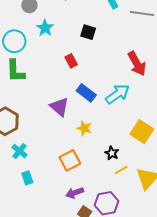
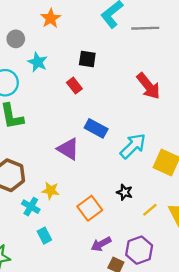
red rectangle: (71, 61) -> (74, 86), moved
cyan arrow: (118, 94) -> (133, 146), moved
yellow star: (84, 128) -> (51, 191), moved
black star: (112, 153) -> (125, 192), moved

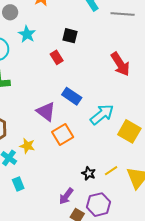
black star: (125, 192) -> (89, 173), moved
orange square: (90, 208) -> (63, 134), moved
purple arrow: (101, 244) -> (66, 196), turned -30

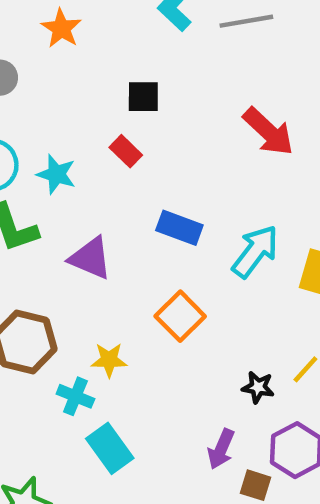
cyan star: (27, 34) -> (56, 174), moved
purple triangle: (46, 112) -> (91, 258), moved
cyan rectangle: (18, 184) -> (110, 448), size x1.5

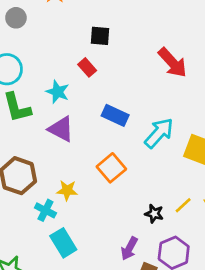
cyan star: (56, 174) -> (58, 92), moved

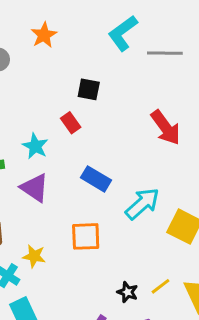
orange square: (111, 168) -> (86, 236), turned 32

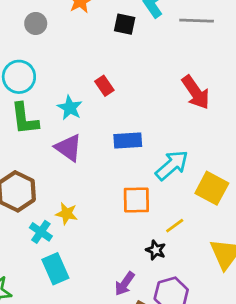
black square: (89, 89) -> (125, 24), moved
blue rectangle: (96, 179) -> (128, 141), turned -36
orange square: (86, 236) -> (136, 200), moved
yellow line: (160, 286) -> (175, 226), moved

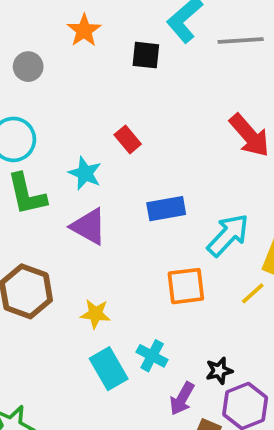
yellow line: (175, 226) -> (253, 293), moved
cyan cross: (41, 232) -> (152, 356), moved
black star: (156, 250) -> (219, 371), moved, turned -30
cyan rectangle: (55, 269) -> (109, 369), moved

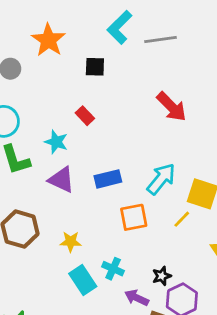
orange star: (84, 30) -> (48, 40), size x1.4
black square: (146, 55) -> (95, 67), moved
blue rectangle: (166, 209) -> (108, 179), moved
purple arrow: (182, 399) -> (137, 298), turned 90

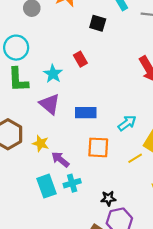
cyan arrow: (161, 179) -> (127, 123), size x0.7
yellow star: (71, 242) -> (41, 143), moved
cyan cross: (113, 269) -> (72, 183), turned 35
purple arrow: (137, 298) -> (60, 159), moved

